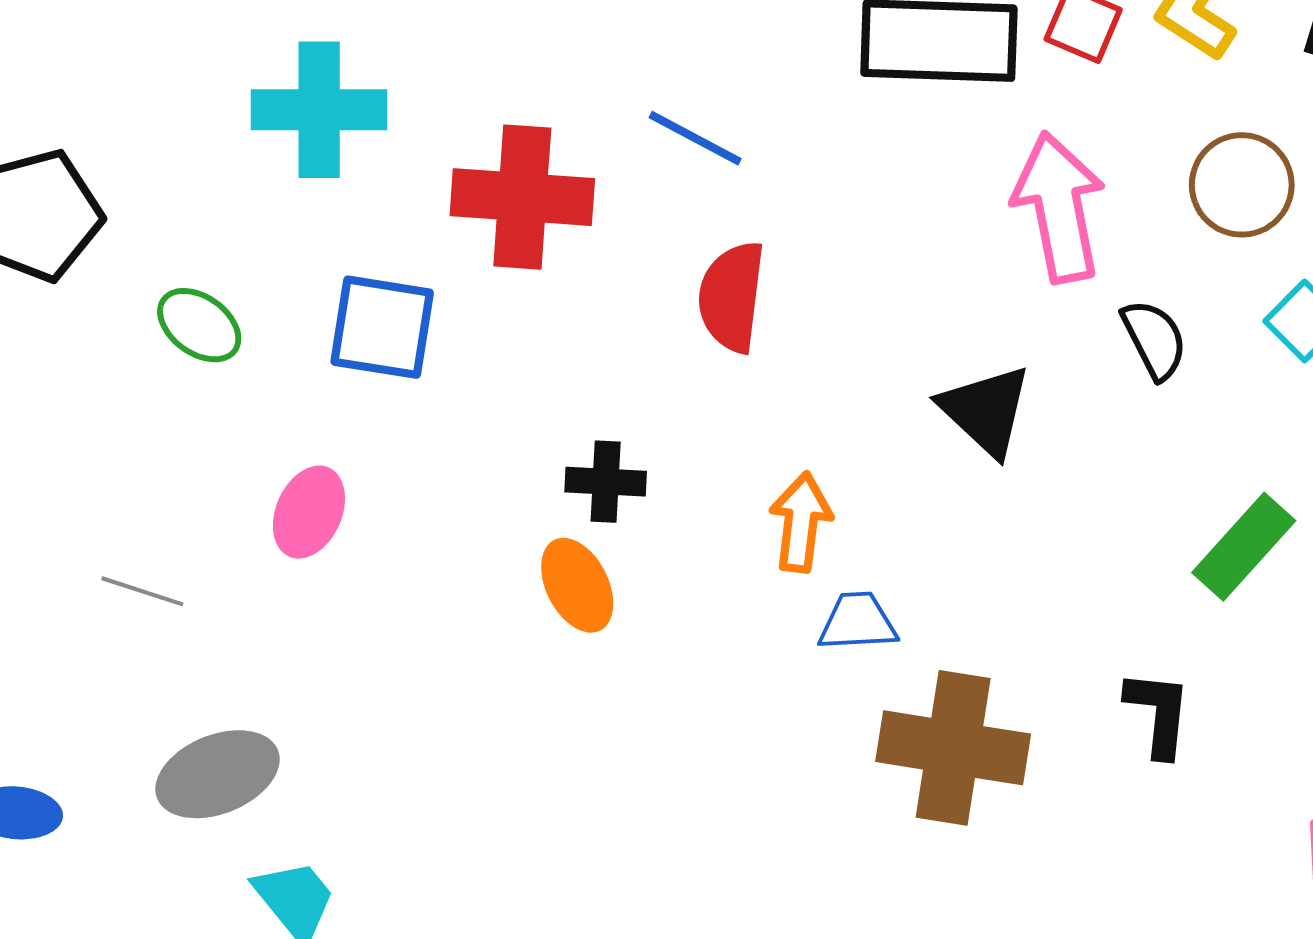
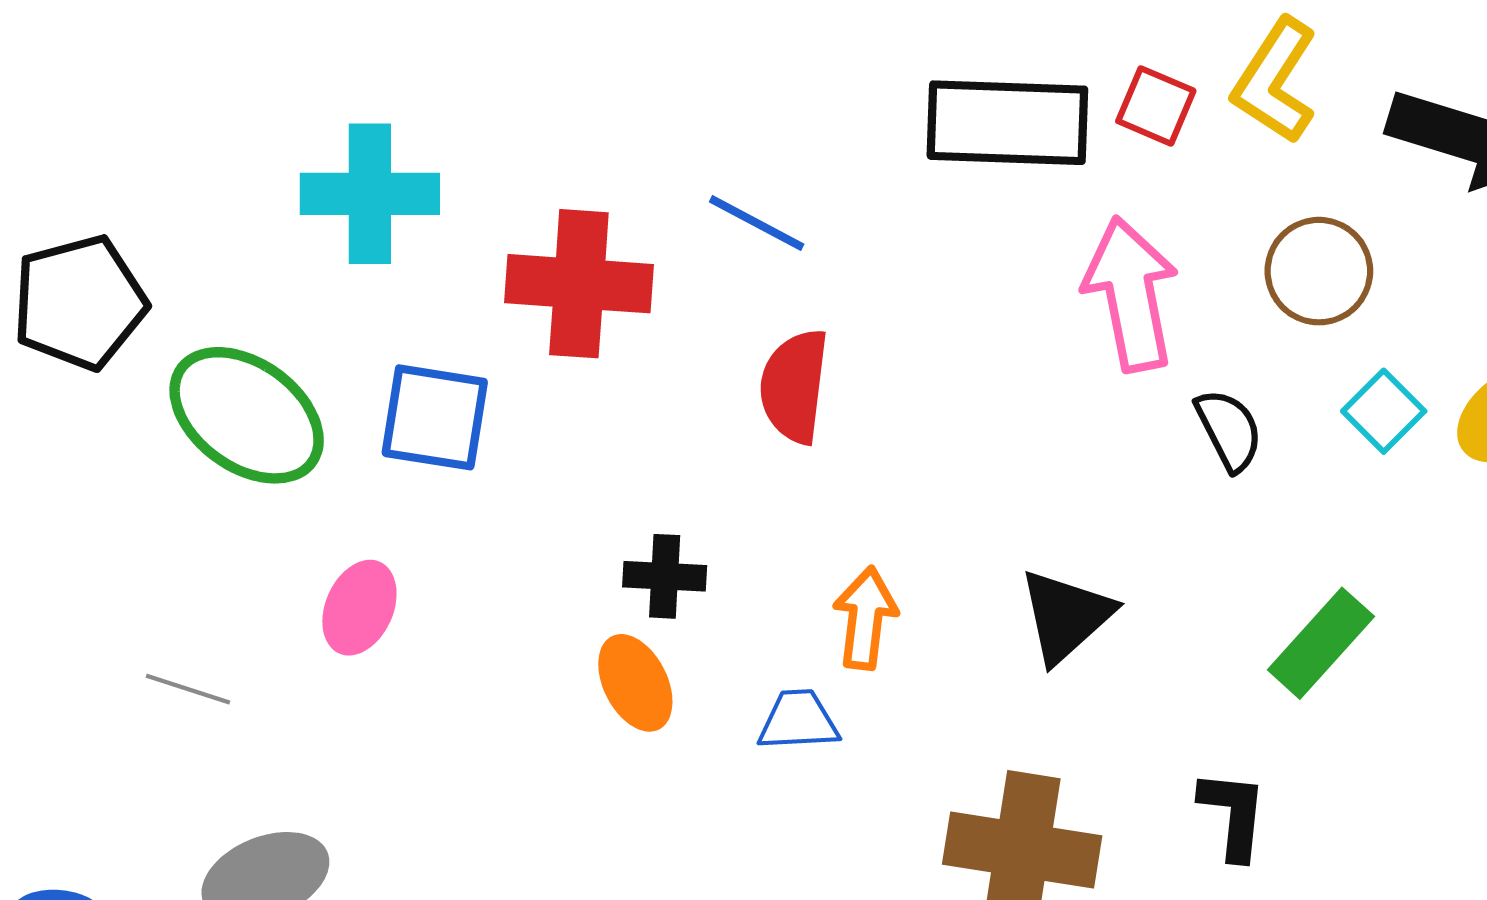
green ellipse: (199, 325) -> (247, 415), size x1.8
black triangle: (986, 410) -> (1066, 616), moved, turned 35
blue trapezoid: (858, 622) -> (798, 720), moved

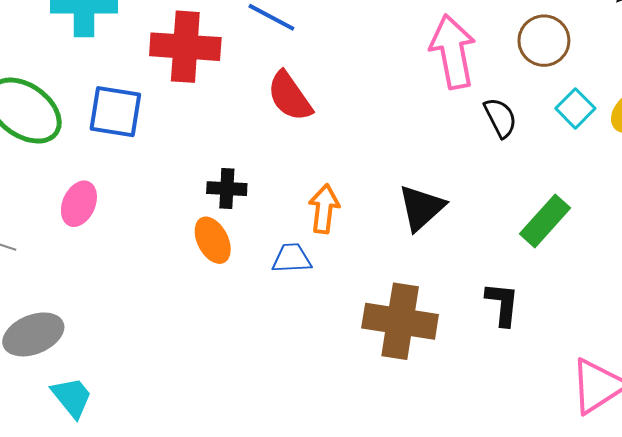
red semicircle: (794, 386) -> (290, 96), turned -42

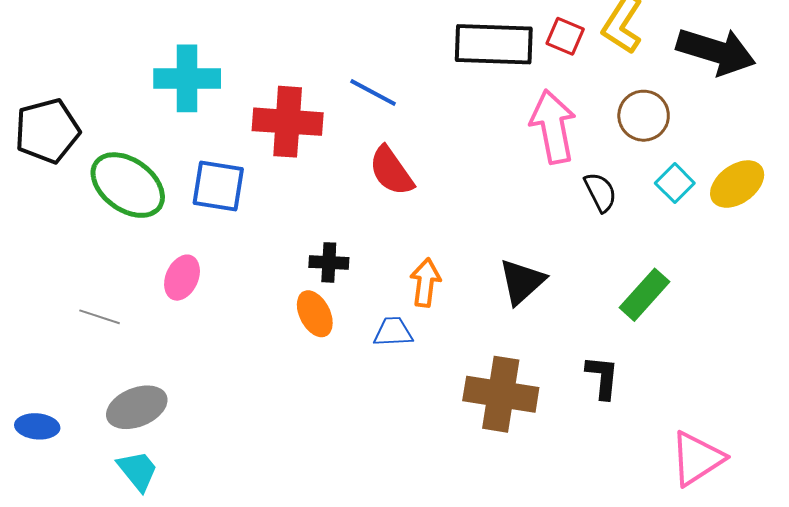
cyan trapezoid: (72, 397) -> (138, 471), moved

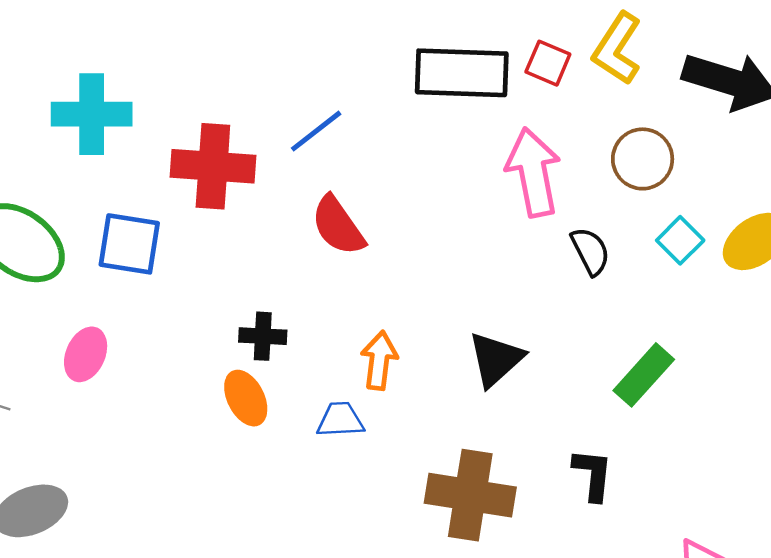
blue line: (373, 93) -> (316, 131), turned -66

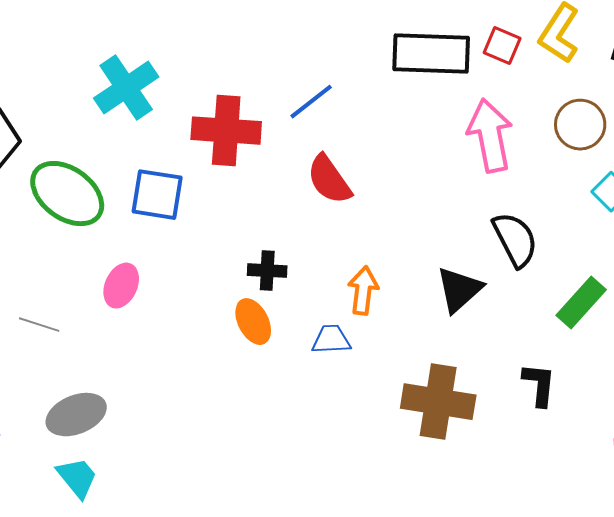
cyan cross: (92, 114) -> (126, 88), turned -34
black semicircle: (590, 251) -> (515, 240), moved, size x1.4

